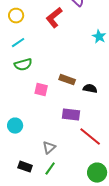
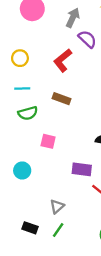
cyan line: (18, 43) -> (22, 88), turned 32
brown rectangle: (67, 80) -> (62, 99), moved
cyan circle: (15, 126) -> (22, 170), moved

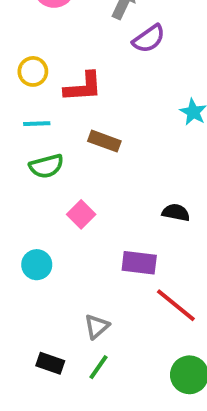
purple semicircle: (87, 39) -> (149, 39), turned 102
red L-shape: (63, 60) -> (83, 87), moved, turned -145
pink square: (48, 141) -> (81, 214), turned 32

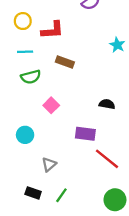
gray triangle: (97, 326) -> (49, 164), moved

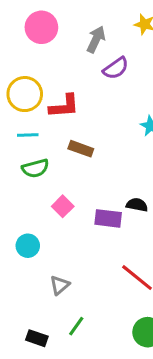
yellow circle: (23, 21) -> (25, 94), size x1.5
purple rectangle: (85, 134) -> (108, 218), moved
black rectangle: (33, 193) -> (37, 338), moved

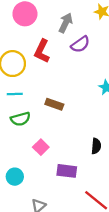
red L-shape: (64, 106) -> (42, 51), moved, turned 120
black semicircle: (137, 205) -> (96, 146), turned 84
purple rectangle: (108, 218) -> (67, 171), moved

